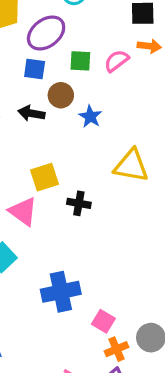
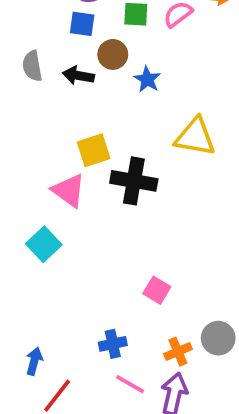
black cross: (79, 203) -> (134, 181), size x1.6
blue cross: (61, 292) -> (113, 344), moved, size x0.6
pink square: (103, 321) -> (157, 290), moved

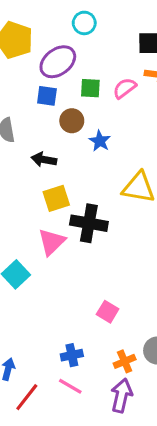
black arrow: (78, 76) -> (44, 160), moved
pink triangle: (69, 191) -> (52, 242), moved, turned 40
pink line: (130, 384) -> (70, 386), moved

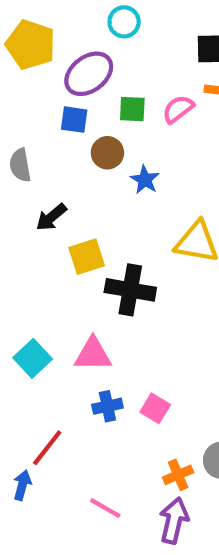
black arrow: (44, 160) -> (51, 217), moved, turned -50
pink triangle: (52, 242) -> (93, 354), moved, turned 44
blue cross: (72, 355) -> (107, 406), moved
red line: (27, 397) -> (47, 448), moved

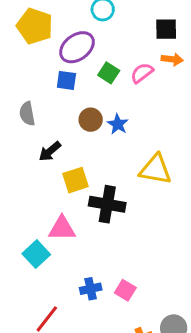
green square: (132, 109) -> (109, 73), turned 30
brown circle: (107, 153) -> (91, 120), moved
pink triangle: (93, 354) -> (62, 228), moved

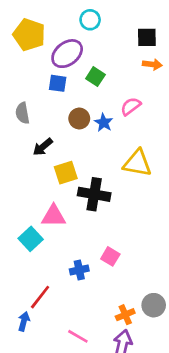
pink semicircle: (142, 73) -> (131, 106), moved
pink square: (125, 290) -> (110, 256), moved

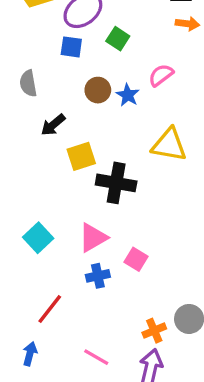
pink triangle: (54, 216) -> (93, 238), moved, turned -30
blue arrow: (24, 321) -> (30, 354), moved

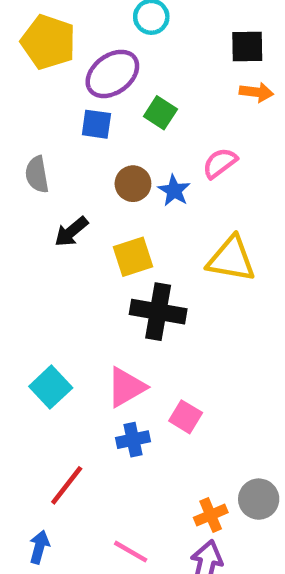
yellow square: (81, 156) -> (133, 257), moved

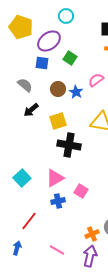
gray semicircle: (37, 175) -> (25, 85), moved, turned 140

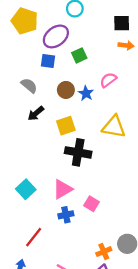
green square: (70, 58) -> (79, 55), turned 32

